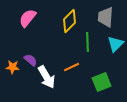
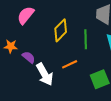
yellow diamond: (70, 21) -> (61, 30), moved
orange star: (13, 67) -> (11, 46), moved

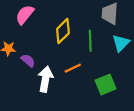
white arrow: (45, 74) -> (45, 79), turned -140

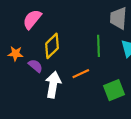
yellow diamond: (63, 31) -> (52, 46), moved

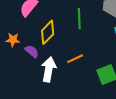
green line: (99, 46) -> (79, 19), moved

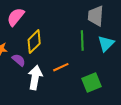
green line: (79, 19) -> (82, 40), moved

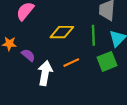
yellow diamond: (34, 42) -> (62, 32), moved, turned 45
green square: (92, 83) -> (107, 61), moved

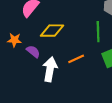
yellow diamond: (62, 32) -> (52, 31), moved

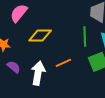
purple semicircle: (33, 52) -> (14, 67), moved

